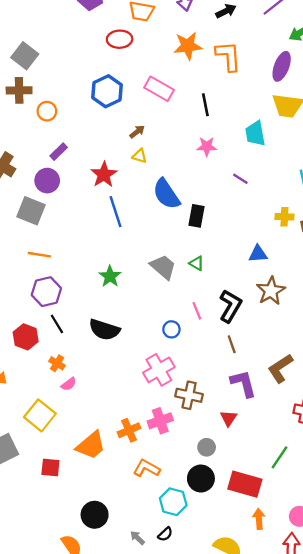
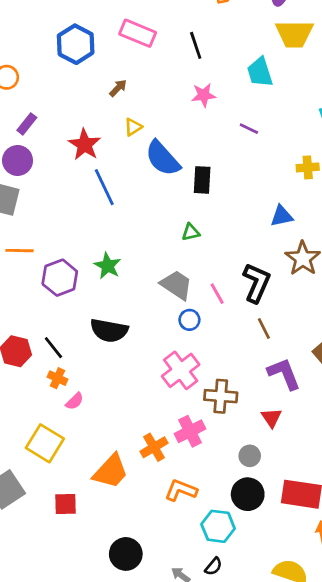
yellow triangle: (140, 156) -> (133, 127), moved, turned -42
green triangle: (197, 263) -> (191, 232), moved, turned -35
gray trapezoid: (163, 267) -> (176, 285), moved
purple hexagon: (46, 292) -> (60, 278), moved
black line: (57, 324) -> (53, 348), moved

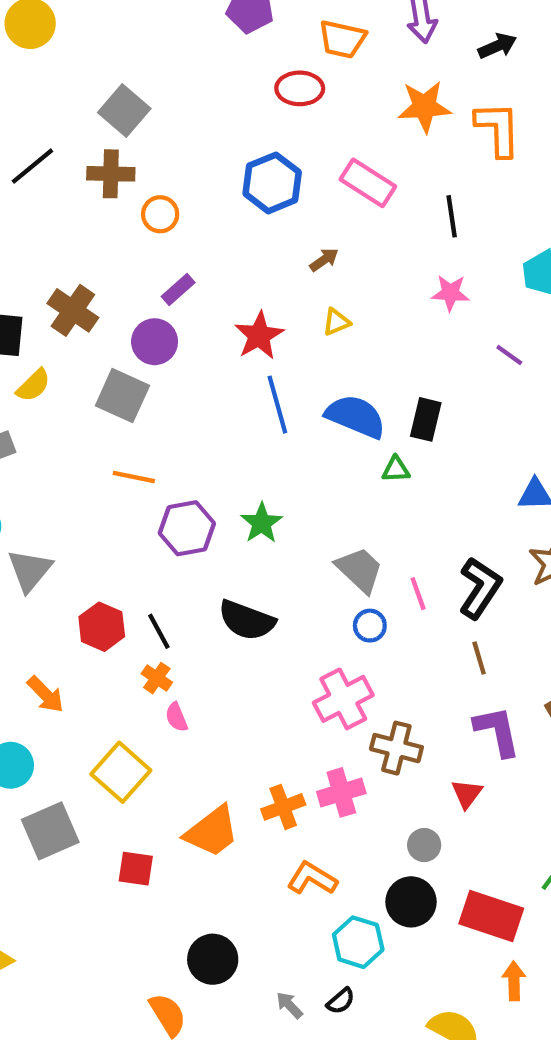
blue semicircle: (163, 158) -> (356, 416), moved, turned 144
green triangle: (191, 232) -> (396, 469), moved
pink semicircle: (75, 401) -> (176, 717), turned 102

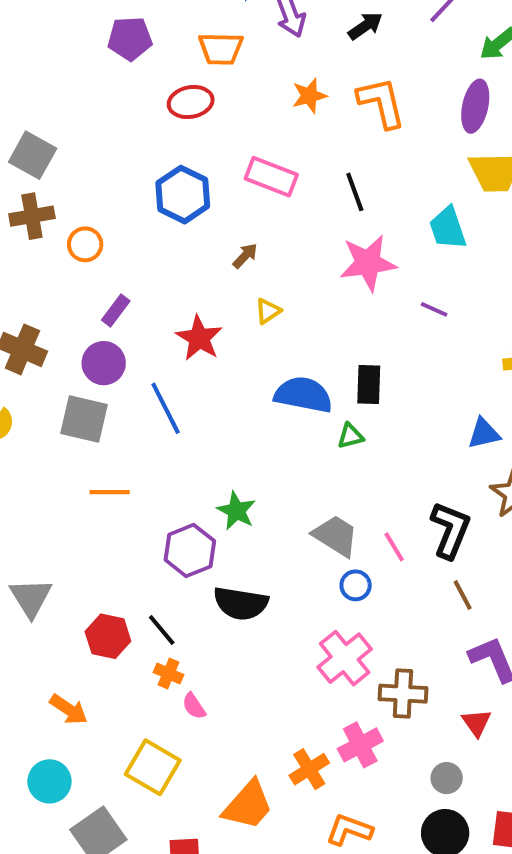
orange star: (424, 107) -> (309, 96), size x0.7
pink star: (450, 293) -> (368, 263), size x1.6
blue line: (277, 405) -> (166, 408), moved
purple hexagon: (187, 528) -> (190, 550), moved

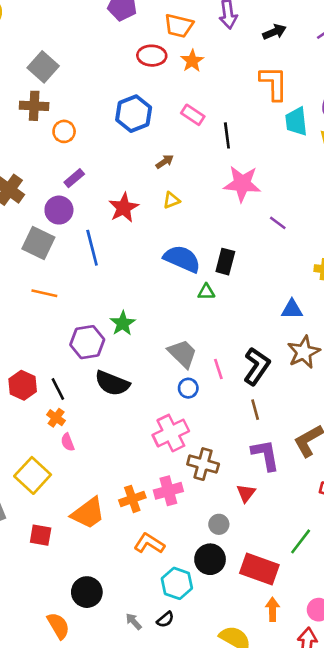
orange star: (309, 96) -> (192, 61), moved, turned -30
pink rectangle: (271, 177) -> (193, 115), size x0.7
black line: (355, 192) -> (227, 135), moved
cyan trapezoid: (448, 228) -> (296, 121), moved

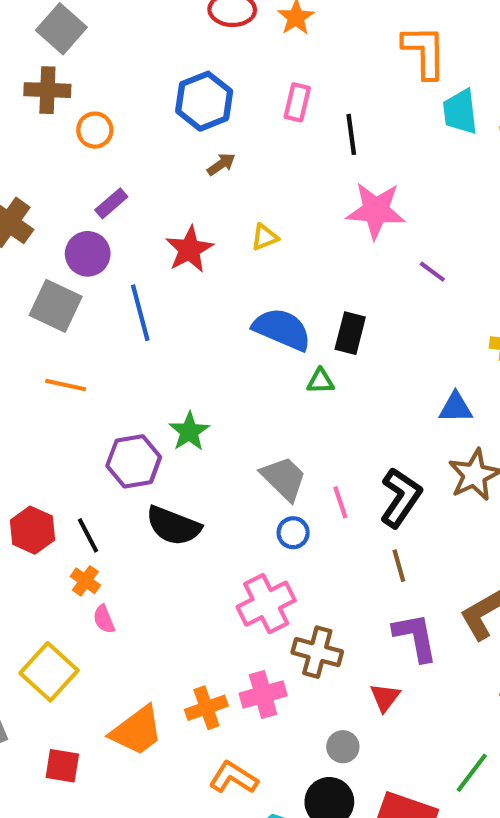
pink rectangle: (193, 115) -> (297, 102), turned 70
brown arrow: (165, 162) -> (221, 164), moved

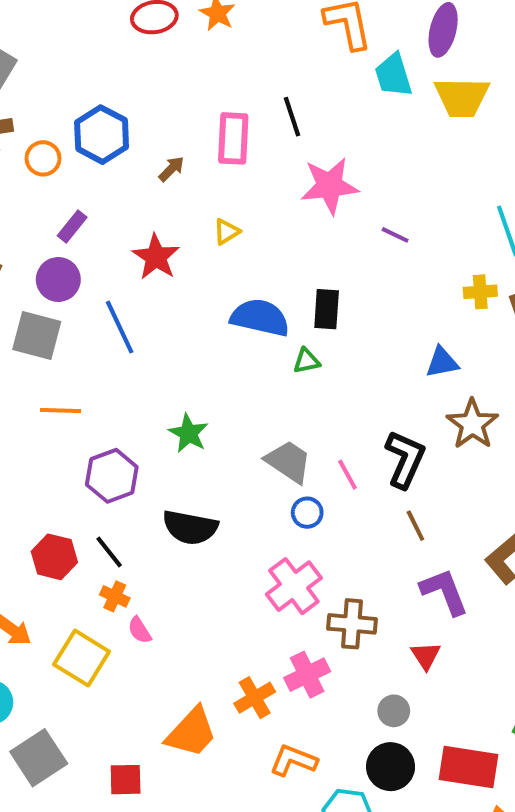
blue hexagon: (204, 101) -> (102, 135), moved
pink rectangle: (297, 102) -> (233, 138), moved, size x1.4
purple hexagon: (134, 461) -> (112, 476), moved
yellow square: (49, 672) -> (82, 658), moved

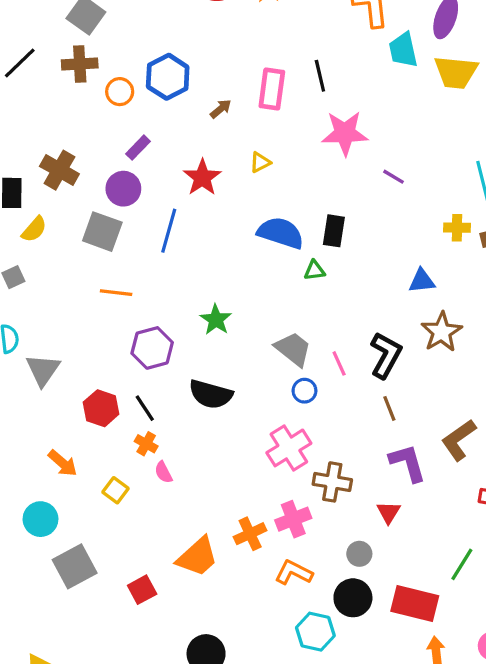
blue line: (120, 327) -> (169, 231), turned 36
yellow square: (82, 658) -> (116, 490), size x0.6
orange L-shape: (293, 760) -> (294, 573), moved
red square: (126, 780) -> (142, 590), turned -32

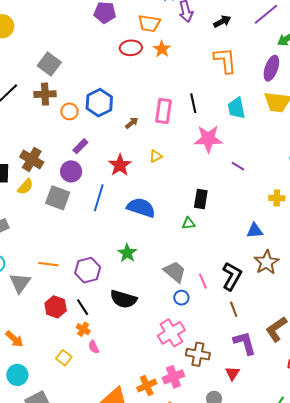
cyan trapezoid: (403, 50) -> (236, 108), moved
yellow semicircle: (34, 229) -> (25, 187), moved
blue semicircle: (281, 233) -> (141, 208), moved
orange line: (116, 293) -> (48, 264), moved
orange arrow: (63, 463) -> (14, 339), moved

